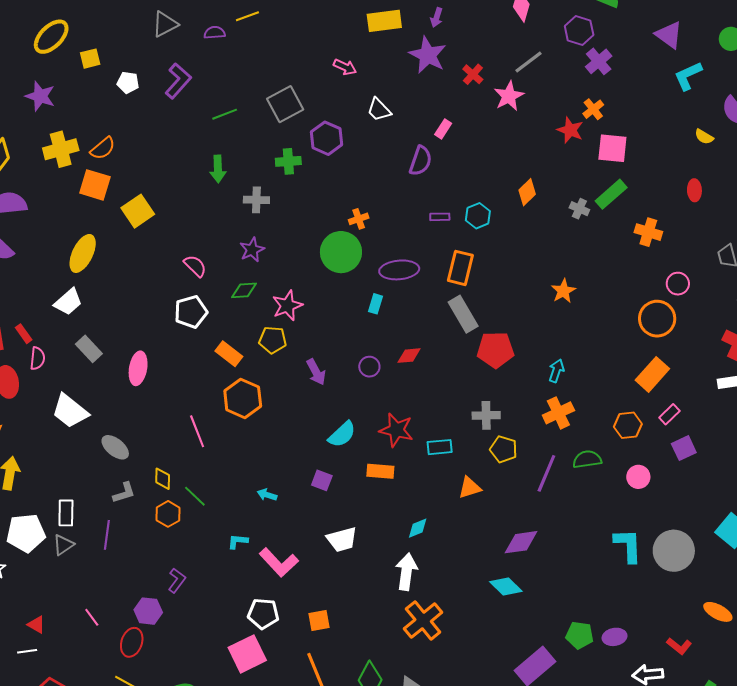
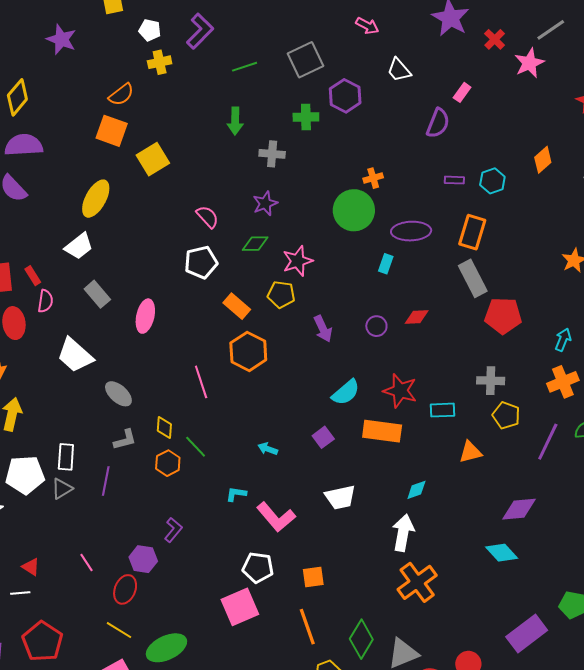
yellow cross: (61, 149) -> (160, 62), moved, size x0.7
orange rectangle: (380, 471) -> (382, 431), size x1.4
purple square: (322, 480) -> (323, 437), turned 30

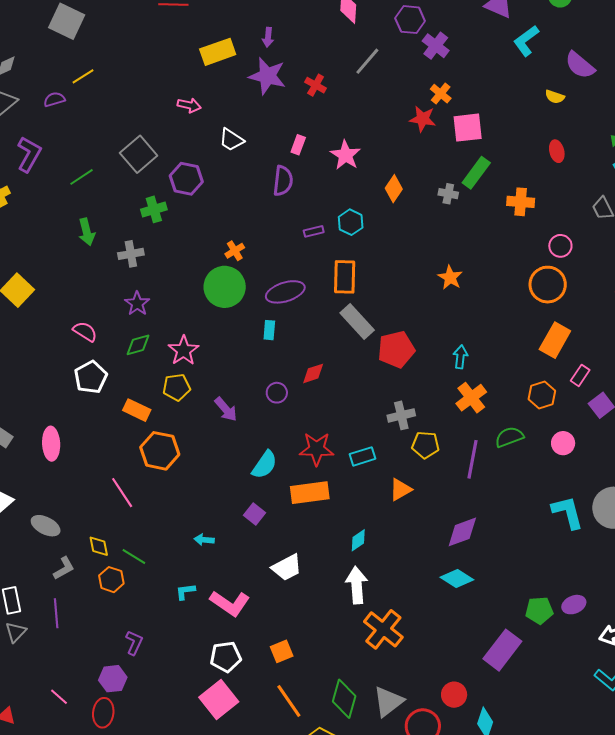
pink star: (529, 63) -> (346, 155), moved

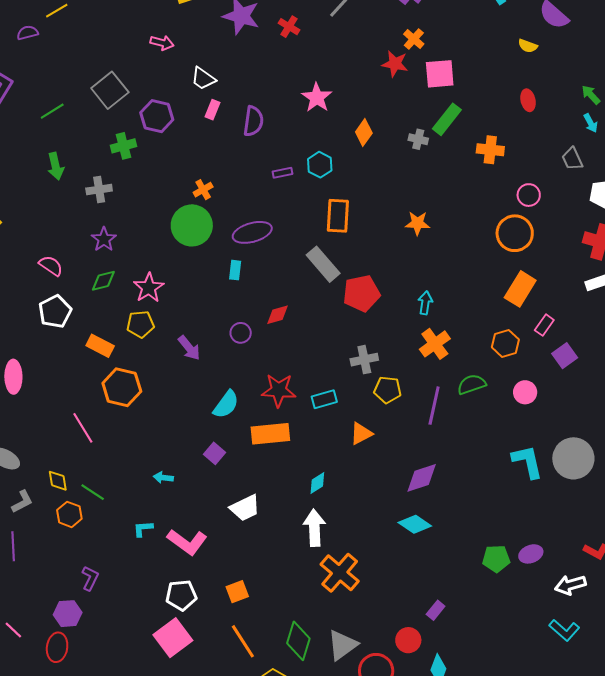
pink rectangle: (298, 145) -> (212, 110), moved
orange rectangle: (345, 277) -> (338, 216), moved
orange star: (450, 278) -> (417, 223), turned -30
purple rectangle: (502, 650) -> (436, 610), moved, size x0.5

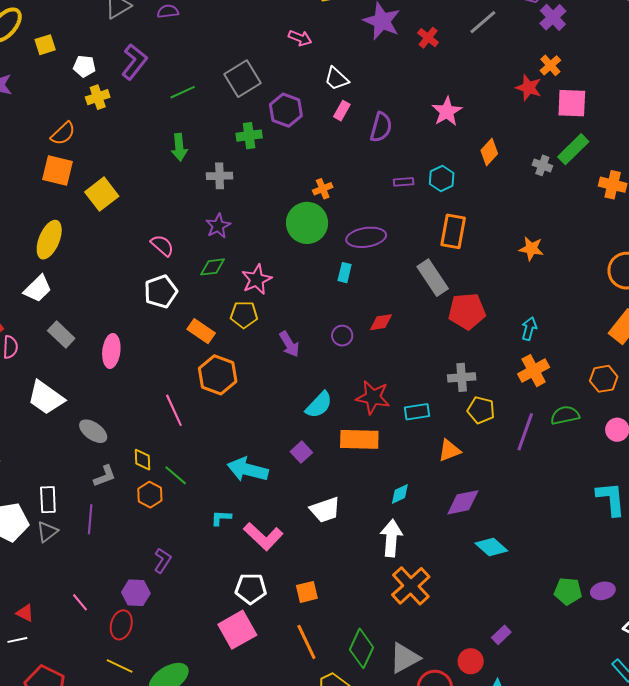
cyan arrow: (163, 478) -> (248, 470), size x2.0
purple diamond: (422, 478) -> (463, 502), moved

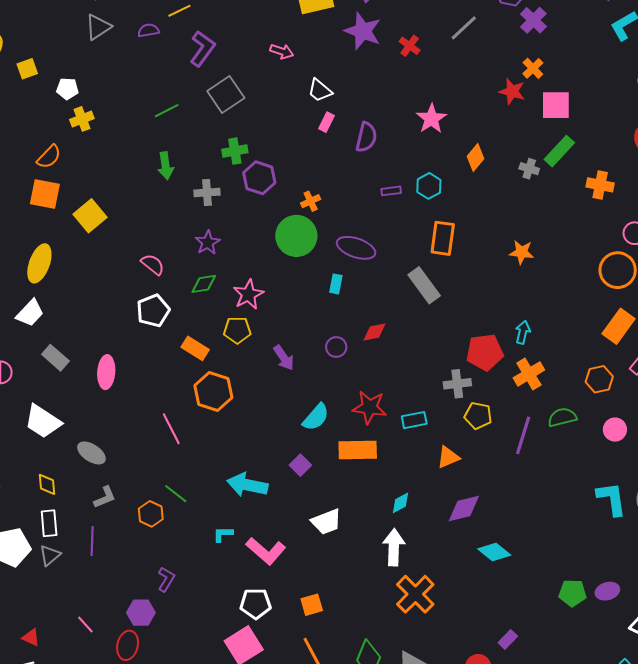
purple L-shape: (134, 62) -> (202, 49), moved
purple hexagon: (286, 110) -> (259, 178), moved
purple ellipse: (366, 237) -> (356, 248), turned 30
red pentagon: (467, 311) -> (485, 352), moved
yellow diamond: (142, 460) -> (47, 484), moved

